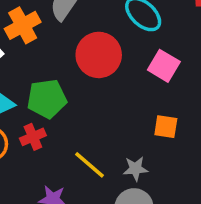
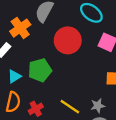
red cross: (33, 137) -> (36, 109), moved

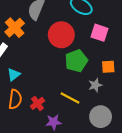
green pentagon: (40, 70) -> (76, 61), moved
gray star: (98, 106) -> (95, 85), moved

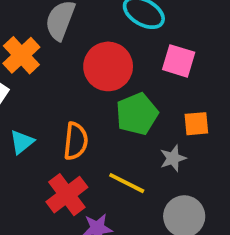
orange semicircle: (15, 99) -> (76, 141), moved
red cross: (37, 103) -> (67, 195), size x1.5

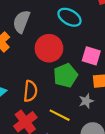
pink square: (179, 61) -> (91, 56), moved

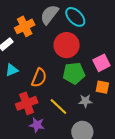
cyan ellipse: (69, 17) -> (75, 17), moved
pink square: (91, 56) -> (102, 63), turned 30

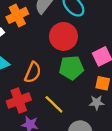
gray star: (85, 101) -> (97, 103), moved

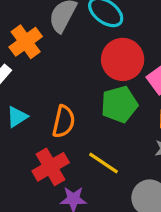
red circle: (63, 36) -> (123, 59), moved

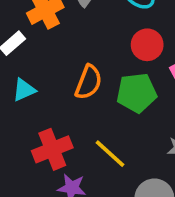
red circle: (123, 59) -> (147, 45), size x0.7
orange semicircle: (64, 122) -> (89, 82), moved

